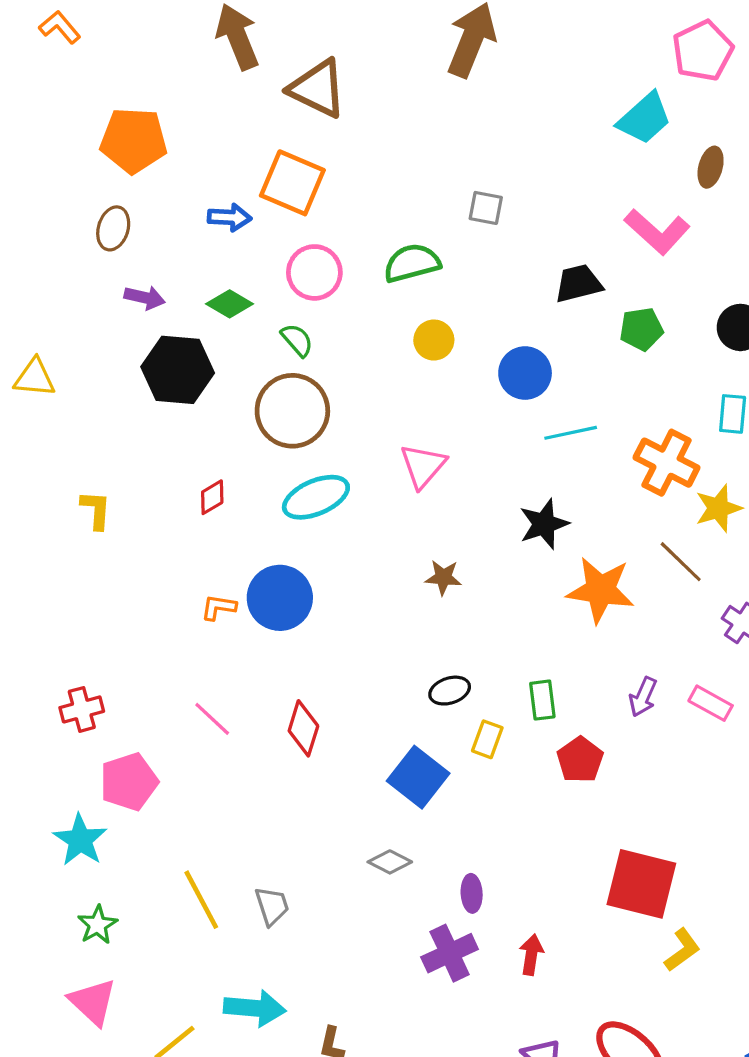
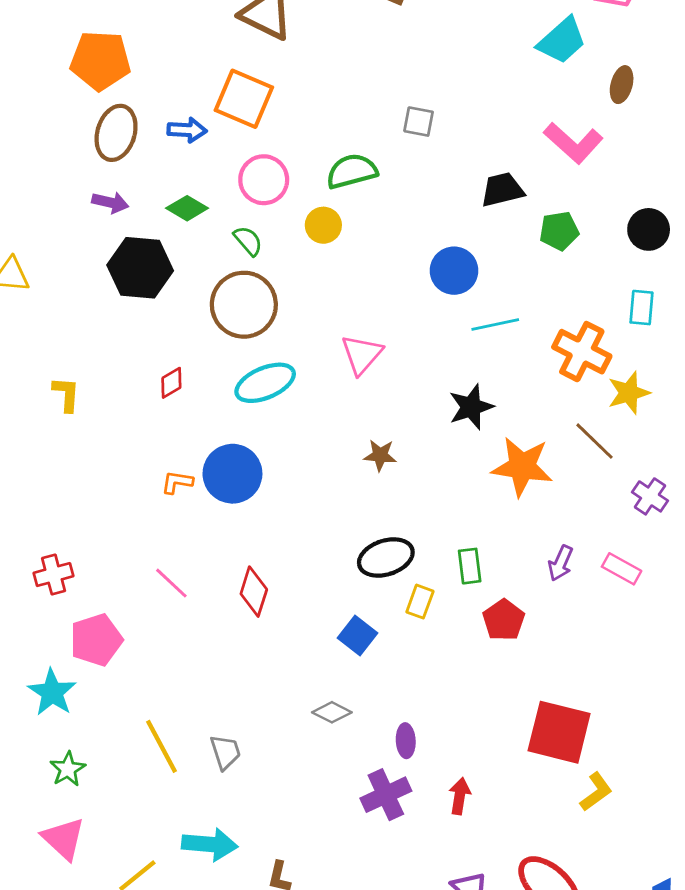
brown ellipse: (113, 228) -> (116, 133), moved, size x1.4
yellow circle: (434, 340) -> (323, 225), moved
black ellipse: (450, 691) -> (386, 557), size x1.5
blue square: (418, 777) -> (357, 636), size x0.7

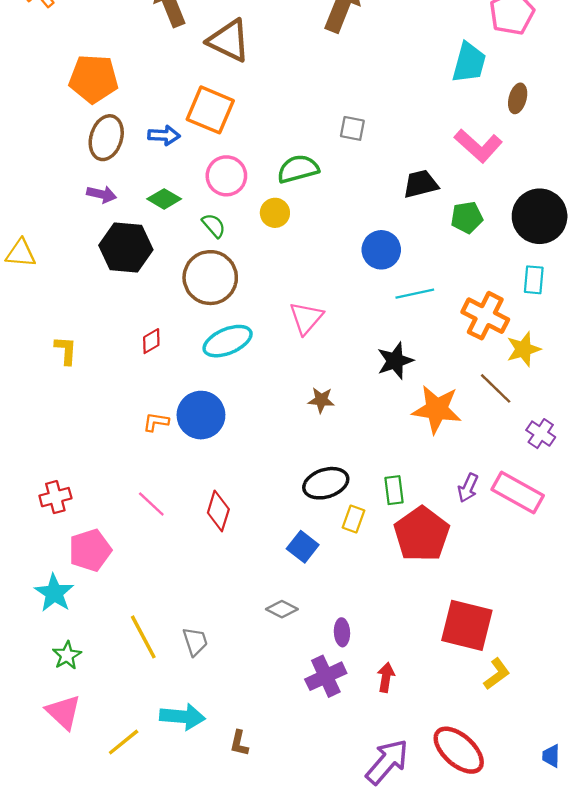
cyan trapezoid: (562, 41) -> (469, 63), turned -33
black circle: (649, 229) -> (540, 216), size x1.6
pink rectangle: (622, 569) -> (518, 492), size x1.6
red pentagon: (504, 620) -> (422, 534), size x1.6

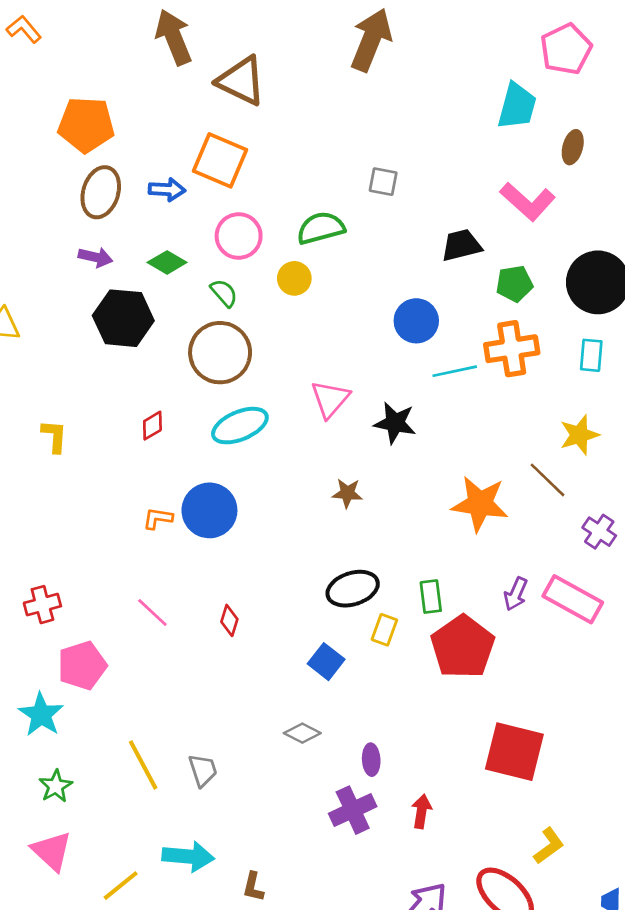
orange cross: (485, 316) -> (512, 349), moved, turned -36
black star: (395, 361) -> (395, 423), moved, turned 30
red diamond: (218, 511) -> (229, 620), size x0.7
yellow L-shape: (497, 674) -> (549, 846), moved

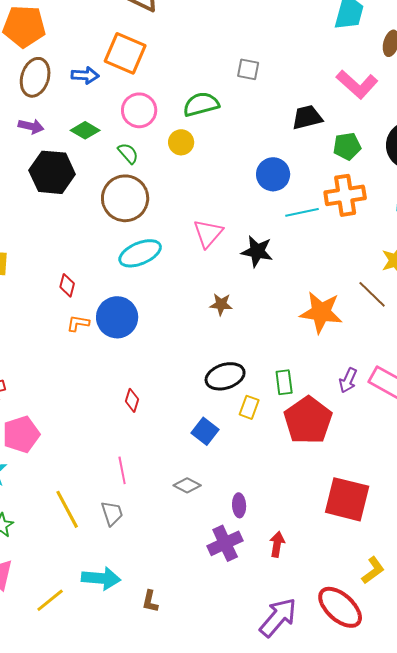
red diamond: (152, 426) -> (67, 285), moved, turned -45
pink line: (152, 612) -> (122, 470), moved, turned 36

